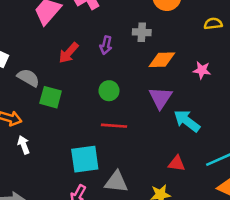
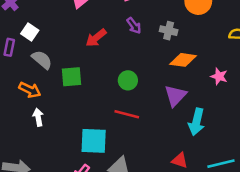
purple arrow: (106, 45) -> (134, 26), moved, turned -60
gray semicircle: (28, 78) -> (42, 60), moved
green square: (51, 97) -> (72, 77), turned -30
cyan arrow: (187, 121) -> (196, 122), turned -124

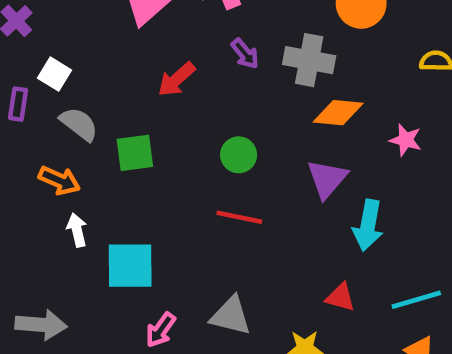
gray cross: (169, 31) -> (309, 60), size x1.5
cyan square: (94, 141) -> (130, 266), moved

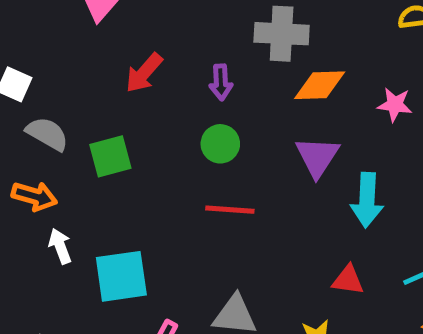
purple arrow: (245, 54) -> (221, 82), moved, turned 44

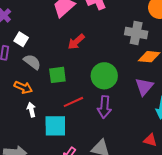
purple arrow: (221, 82) -> (104, 107), moved, size x1.5
green circle: (220, 144) -> (104, 76), size x1.6
red line: (230, 210) -> (73, 102), moved, turned -36

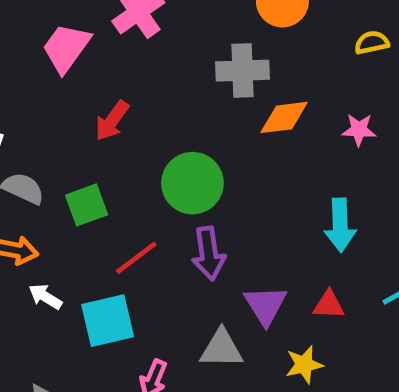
purple triangle: (144, 87) -> (265, 305), moved
white arrow: (31, 110) -> (45, 297), turned -32

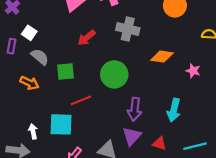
gray cross: (242, 71) -> (128, 29), moved
purple arrow: (209, 253) -> (135, 109), moved
white arrow: (45, 297) -> (33, 131), moved, turned 32

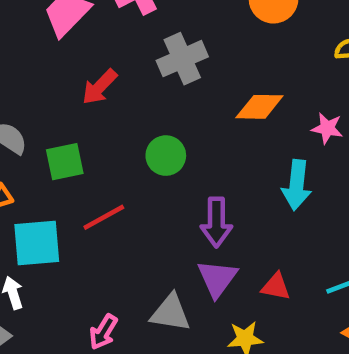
gray cross: (128, 29) -> (182, 59), turned -30
green circle: (114, 74) -> (166, 156), size x0.7
cyan arrow: (174, 110) -> (297, 185), moved
cyan square: (61, 124) -> (37, 243), moved

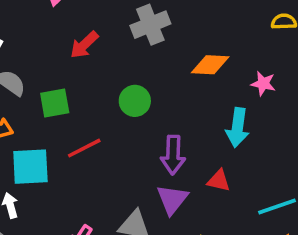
red triangle: (276, 286) -> (219, 181), moved

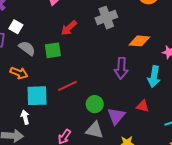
green circle: (135, 101) -> (95, 104), moved
green square: (55, 103) -> (53, 50), moved
purple arrow: (173, 155) -> (121, 68), moved

